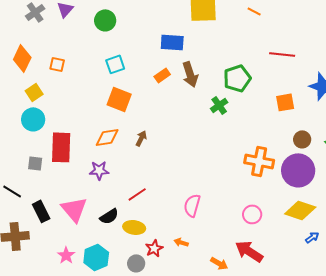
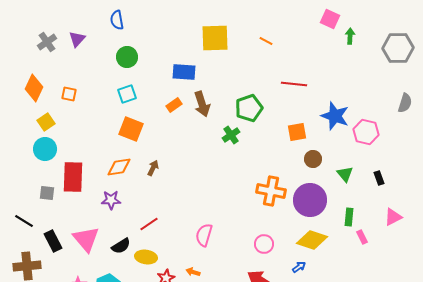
green circle: (105, 20) -> (127, 57), moved
brown circle: (302, 139) -> (313, 159), moved
blue arrow: (312, 237) -> (299, 267), moved

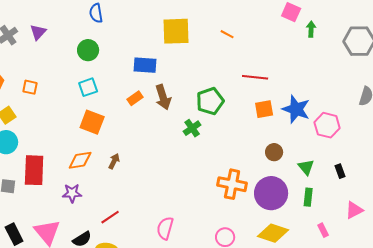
blue semicircle: (117, 20) -> (96, 13), moved
orange square: (297, 132) -> (264, 109), moved
green rectangle: (349, 217) -> (308, 197), moved

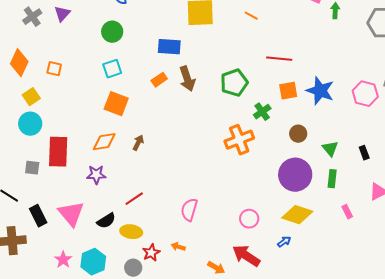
pink hexagon: (327, 125) -> (365, 94), moved
green cross: (192, 128) -> (262, 112), moved
orange cross: (232, 184) -> (239, 140), moved, turned -32

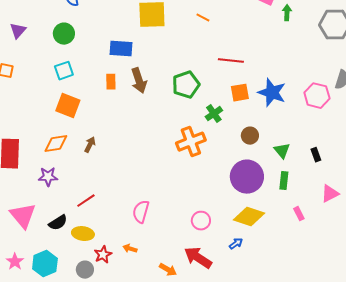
purple triangle: (62, 14) -> (18, 31), moved
orange rectangle: (159, 80) -> (111, 82), turned -56

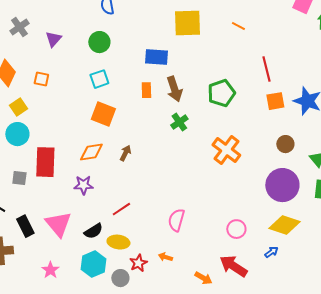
red line: (231, 61) -> (266, 69), turned 70
green cross: (214, 114) -> (179, 122), moved
orange cross: (191, 142) -> (226, 150), turned -32
cyan hexagon: (45, 264) -> (93, 264), moved

